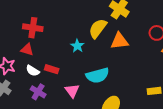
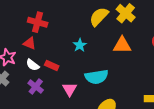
yellow semicircle: (98, 28) -> (99, 17), moved

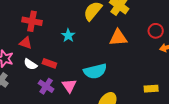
cyan star: (80, 45) -> (68, 35), moved
purple cross: (36, 87) -> (46, 86), moved

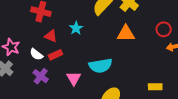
red triangle: (26, 43) -> (51, 36), moved
red rectangle: (49, 63) -> (55, 55), turned -48
purple cross: (46, 86) -> (41, 76), moved

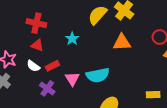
red triangle: (51, 36) -> (37, 45), moved
purple cross: (41, 76) -> (47, 88), moved
pink triangle: (74, 78) -> (72, 79), moved

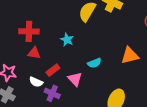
orange triangle: (122, 42) -> (130, 55), moved
white semicircle: (33, 66) -> (36, 82), moved
cyan semicircle: (98, 75) -> (94, 63), moved, size x0.6

